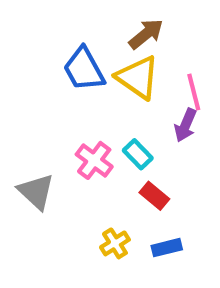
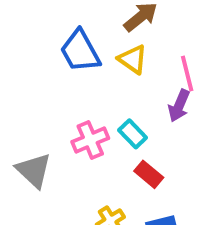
yellow triangle: (138, 78) -> (133, 59), size x0.7
pink cross: (94, 160) -> (90, 140), turned 30

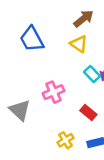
blue trapezoid: (80, 51) -> (32, 39), moved
cyan rectangle: (133, 134) -> (92, 74), moved

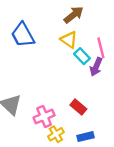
cyan rectangle: (92, 74) -> (82, 56), moved
pink cross: (53, 92) -> (44, 116), moved

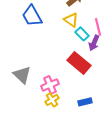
red rectangle: (78, 107) -> (79, 63), moved, size x1.6
yellow cross: (56, 134) -> (52, 100), moved

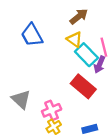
cyan rectangle: (82, 34) -> (86, 55), size x1.5

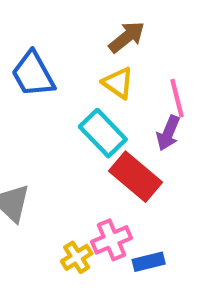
cyan rectangle: (86, 55) -> (103, 133), moved
pink cross: (52, 110) -> (112, 240), moved

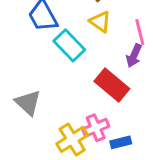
cyan rectangle: (103, 133) -> (69, 45), moved
yellow cross: (77, 257) -> (72, 139), size x1.5

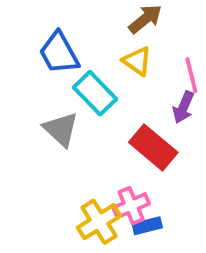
gray triangle: (28, 103) -> (61, 129), moved
blue rectangle: (121, 142) -> (147, 226), moved

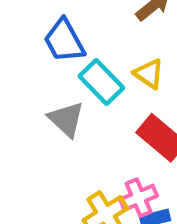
yellow triangle: (137, 61) -> (149, 74), moved

